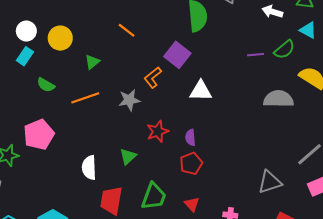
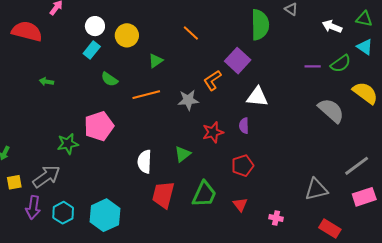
gray semicircle: (279, 99) -> (331, 111), turned 36
purple semicircle: (190, 137) -> (244, 126), moved

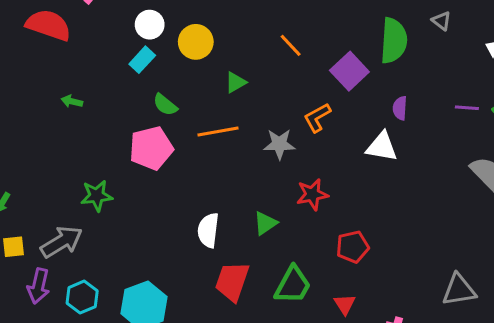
purple square: (238, 61) -> (349, 71), moved
pink pentagon: (99, 126) -> (151, 148), moved
purple semicircle: (244, 126) -> (400, 108), moved

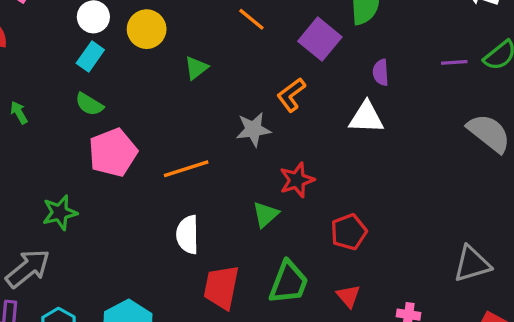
green arrow: (72, 101) -> (19, 113), turned 54
green semicircle: (165, 105) -> (89, 104), moved
orange line: (218, 131) -> (186, 169), moved
green triangle: (265, 223) -> (266, 214), moved

